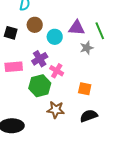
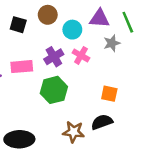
pink cross: (57, 71) -> (81, 55), moved
brown star: (56, 110) -> (74, 132), moved
black semicircle: (89, 116) -> (102, 122), moved

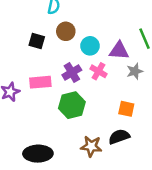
purple triangle: (99, 18) -> (119, 51), moved
gray star: (112, 43) -> (135, 71), moved

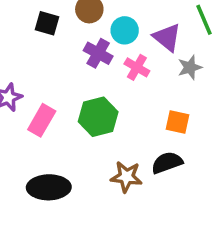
purple triangle: (119, 51) -> (167, 37), turned 35
purple cross: (72, 72) -> (98, 53), moved, turned -30
pink rectangle: (40, 82) -> (42, 120), moved, turned -55

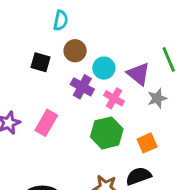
green hexagon: (98, 117) -> (107, 133), moved
pink rectangle: (42, 120) -> (46, 123), moved
orange square: (178, 122) -> (147, 143), turned -36

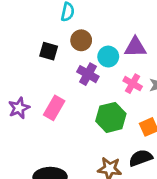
purple triangle: (138, 74) -> (135, 47), moved, turned -40
pink cross: (114, 98) -> (133, 84), moved

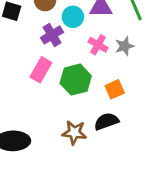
purple cross: (88, 74) -> (52, 35), turned 30
pink rectangle: (54, 108) -> (41, 70), moved

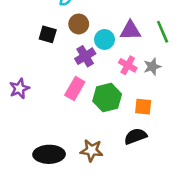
orange square: (115, 89) -> (143, 107), turned 30
brown star: (74, 133) -> (92, 150), moved

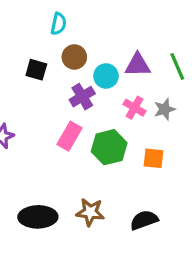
black semicircle: (135, 136) -> (144, 220), moved

